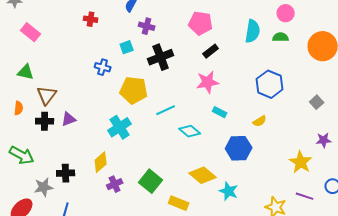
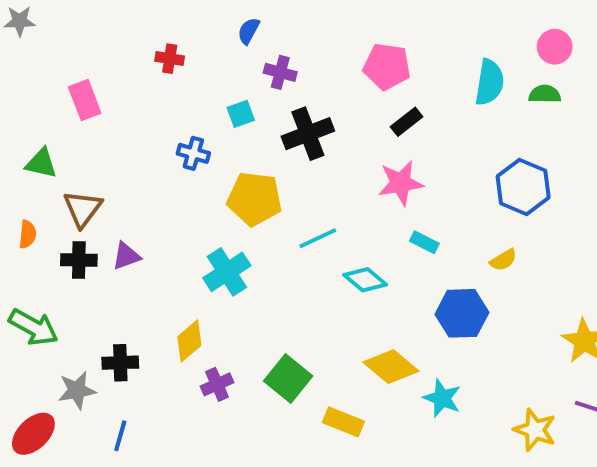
pink rectangle: (31, 32) -> (85, 100), moved, turned 30

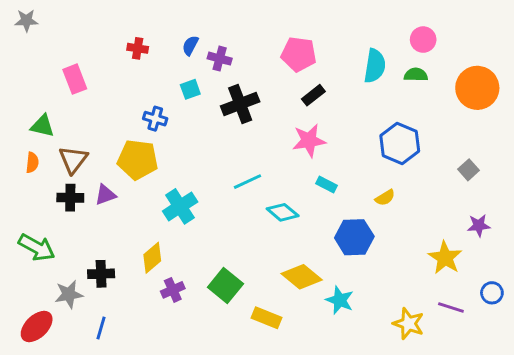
blue semicircle: (249, 31) -> (190, 45), moved
yellow pentagon: (255, 199) -> (138, 160), moved
orange semicircle: (27, 234) -> (32, 163), moved

